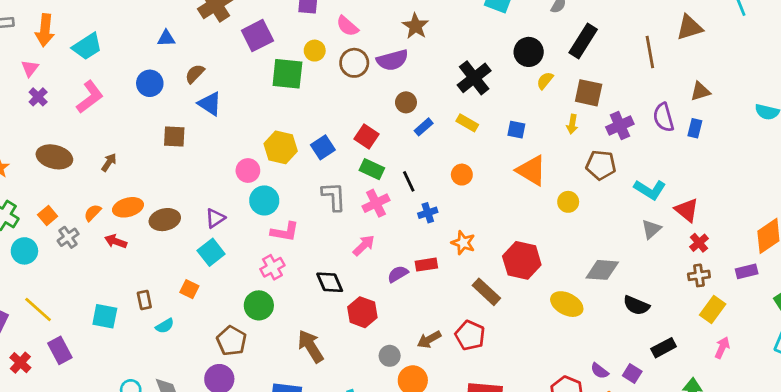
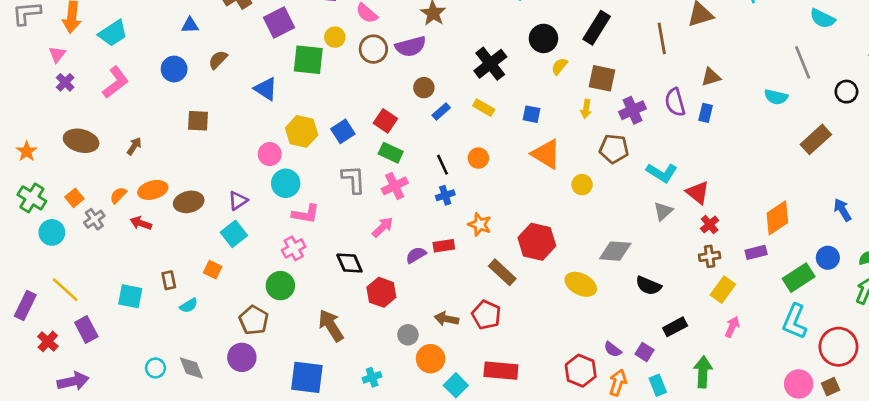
blue triangle: (210, 104) -> (266, 89), moved
black line: (409, 181) -> (442, 165), moved
brown arrow: (429, 339) -> (446, 319), turned 40

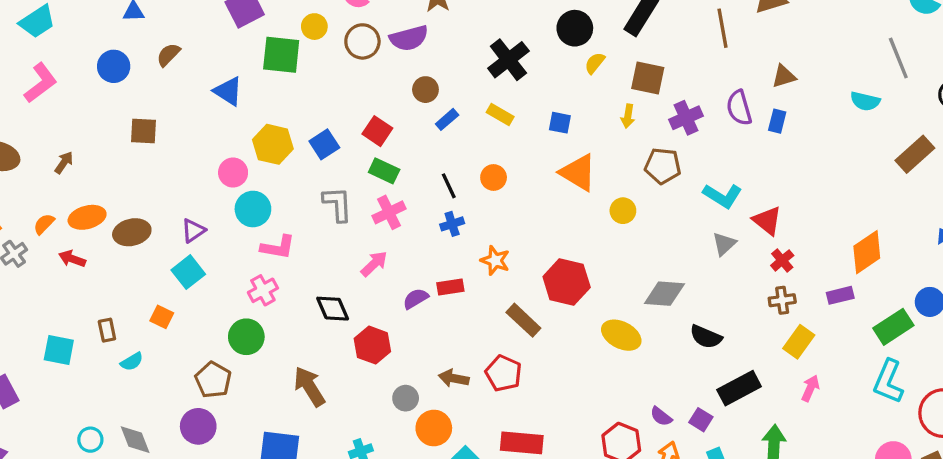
black rectangle: (675, 327) -> (739, 388), size x1.4

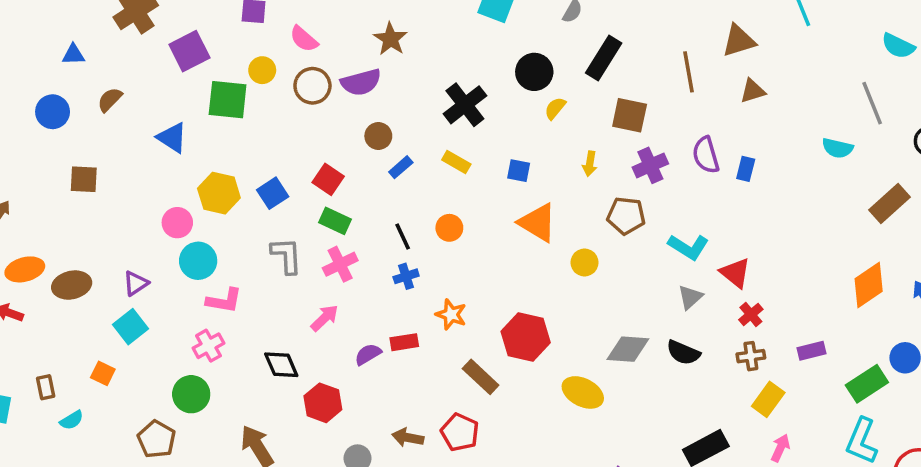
brown triangle: (784, 76) -> (753, 91), moved
brown square: (648, 78) -> (630, 115), moved
orange diamond: (867, 252) -> (869, 285), moved
black semicircle: (706, 337) -> (683, 353), moved

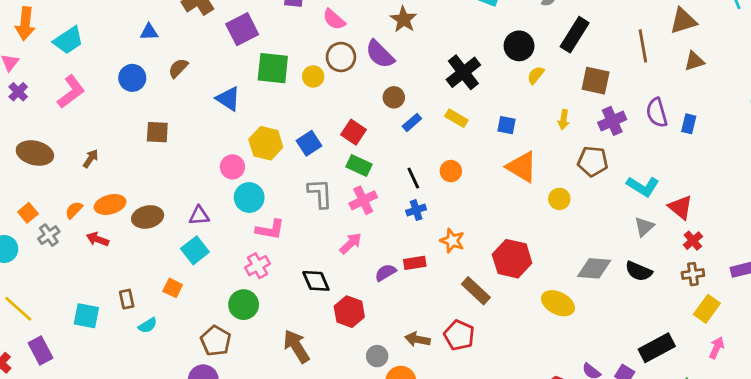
yellow circle: (262, 70) -> (313, 76), moved
purple semicircle: (361, 82) -> (380, 54), turned 60
purple triangle: (136, 283) -> (199, 216), turned 30

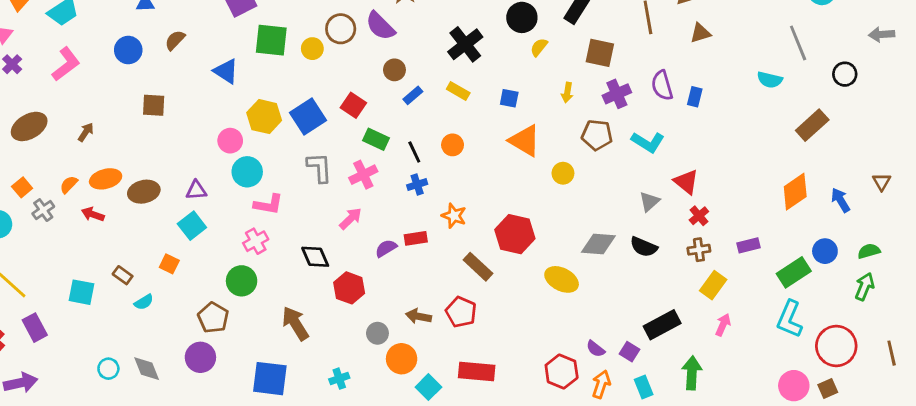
blue square: (309, 143) -> (308, 117), size x1.4
brown ellipse: (35, 153) -> (29, 126), turned -44
green rectangle: (359, 166) -> (376, 139), moved
cyan L-shape: (643, 186) -> (648, 142), moved
brown rectangle: (127, 299) -> (123, 275), turned -42

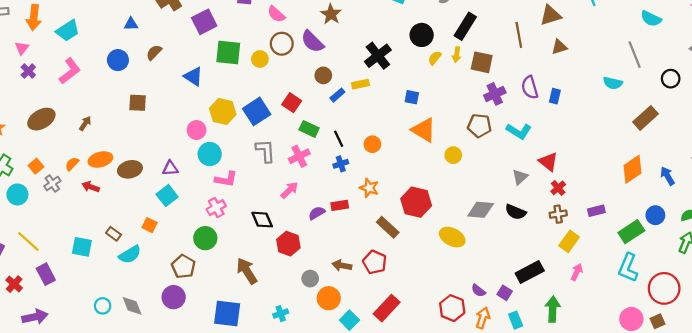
yellow rectangle: (458, 91) -> (360, 84), moved, turned -42
yellow arrow: (567, 93) -> (457, 55), moved
orange circle: (453, 145) -> (372, 144), moved
cyan semicircle: (144, 302) -> (130, 255), size x1.5
red rectangle: (477, 371) -> (387, 308), turned -52

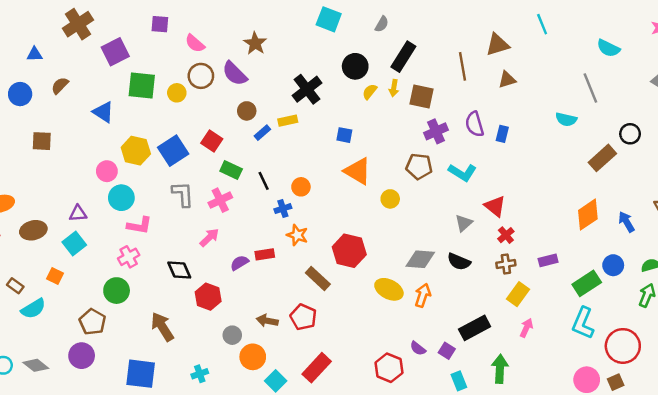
black circle: (671, 79) -> (630, 134), moved
blue cross: (341, 164) -> (283, 209), moved
brown ellipse: (130, 169) -> (33, 230), moved
gray diamond: (132, 306) -> (36, 365), turned -30
orange arrow: (483, 318) -> (423, 295), moved

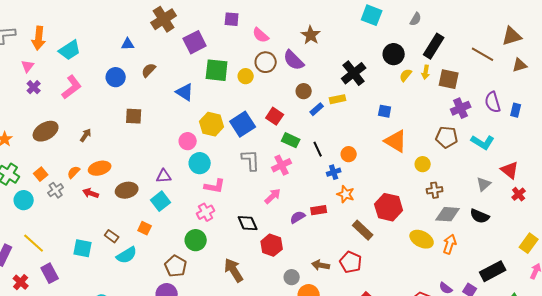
brown line: (462, 66) -> (483, 54), turned -50
brown cross: (506, 264) -> (435, 190), moved

